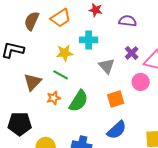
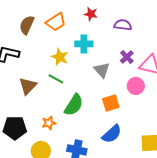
yellow star: (65, 53) -> (60, 57), turned 30
orange star: (54, 98) -> (49, 123), moved

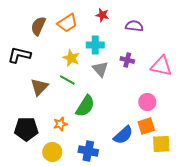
purple cross: (127, 57) -> (127, 60), moved, turned -32
gray triangle: (102, 70) -> (100, 69), moved
pink circle: (136, 86) -> (147, 102), moved
orange square: (111, 103) -> (146, 126), moved

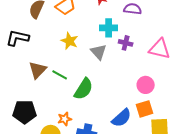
cyan cross: (95, 45) -> (109, 28), moved
green line: (67, 80) -> (60, 75), moved
orange star: (60, 124) -> (65, 119), moved

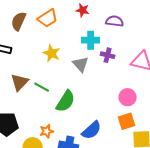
blue semicircle: (122, 118) -> (92, 130), moved

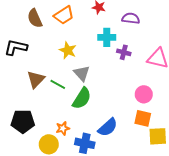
brown semicircle: (19, 21) -> (35, 18), turned -48
gray triangle: (81, 64) -> (82, 73), moved
orange square: (127, 121) -> (143, 118), turned 30

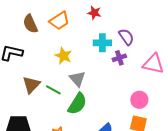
purple semicircle: (131, 18) -> (126, 37), moved, turned 48
purple cross: (124, 52) -> (119, 58), turned -32

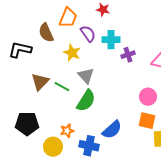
orange trapezoid: (59, 21) -> (68, 18), turned -35
brown semicircle: (30, 24) -> (46, 33), moved
purple semicircle: (126, 37) -> (88, 34), moved

